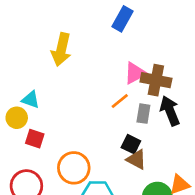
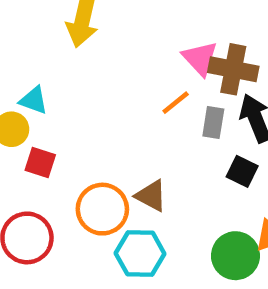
pink triangle: (135, 73) -> (200, 58), turned -45
black square: (131, 144) -> (242, 171), moved
brown triangle: (136, 160) -> (151, 196), moved

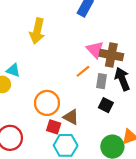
red square: (40, 163) -> (54, 127), moved
black square: (242, 171) -> (106, 105), moved
orange circle: (102, 209) -> (47, 103), moved

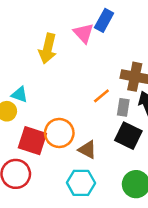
pink triangle: (95, 50) -> (84, 33), moved
black square: (106, 105) -> (128, 136), size x1.5
red square: (54, 127) -> (32, 141), moved, size x1.6

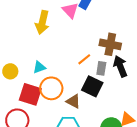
cyan triangle: (20, 95) -> (39, 67), moved, turned -40
black square: (128, 136) -> (92, 86), moved

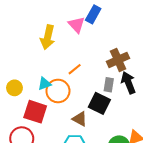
brown cross: (110, 44) -> (118, 60), turned -35
orange line: (84, 59) -> (75, 69), moved
orange circle: (51, 88) -> (58, 91), moved

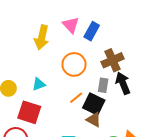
blue rectangle: (93, 14) -> (92, 31), moved
orange line: (75, 69) -> (76, 98), moved
orange circle: (58, 91) -> (74, 64), moved
brown triangle: (80, 119) -> (94, 120), moved

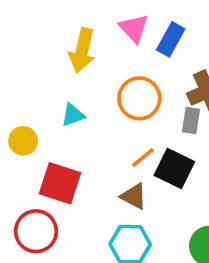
cyan triangle: (39, 84) -> (73, 115), moved
gray rectangle: (103, 85) -> (191, 121), moved
brown triangle: (94, 120) -> (134, 196), moved

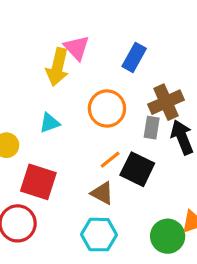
pink triangle: (134, 28) -> (77, 48), moved

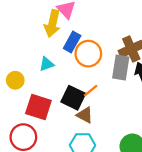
blue rectangle: (134, 57) -> (72, 42), moved
gray rectangle: (152, 128) -> (121, 68), size x1.5
black square: (137, 169) -> (73, 98), moved

